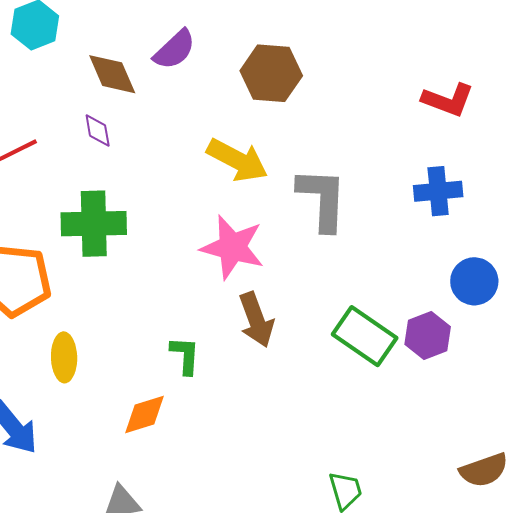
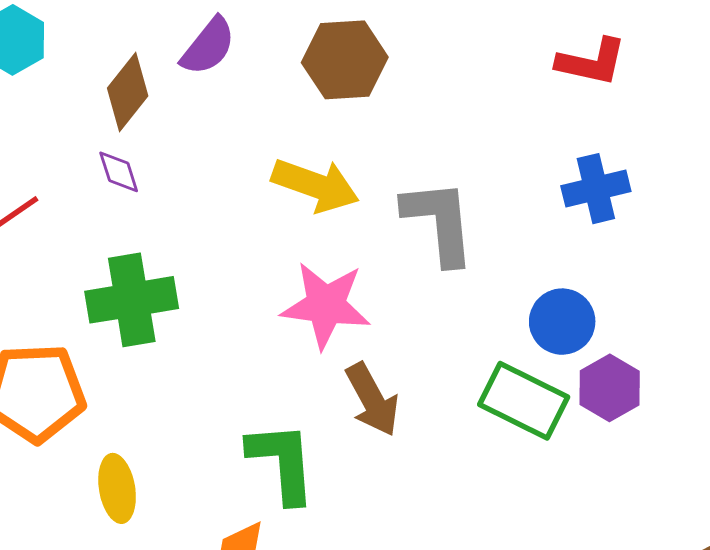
brown diamond: (112, 74) -> (128, 92), turned 70
blue circle: (474, 281) -> (562, 322), moved
green L-shape: (185, 355) -> (282, 462), size x1.6

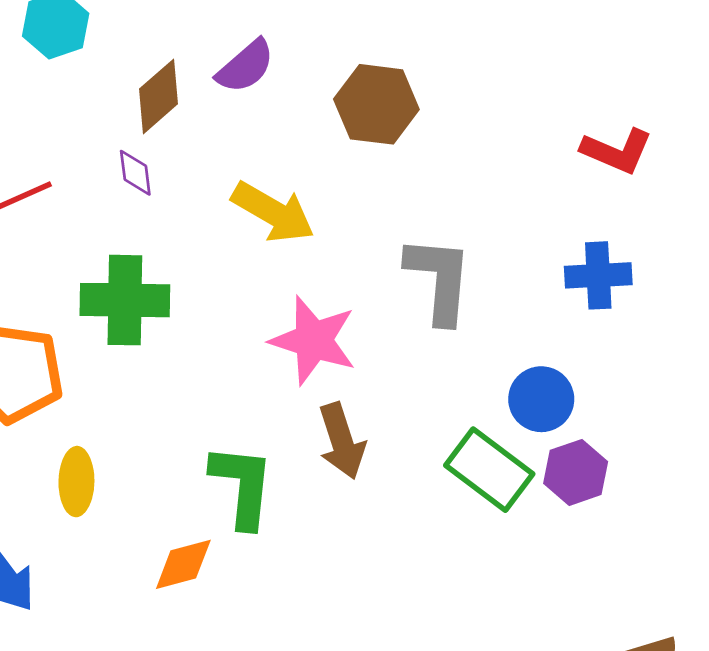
yellow arrow: (315, 185) -> (273, 212), moved

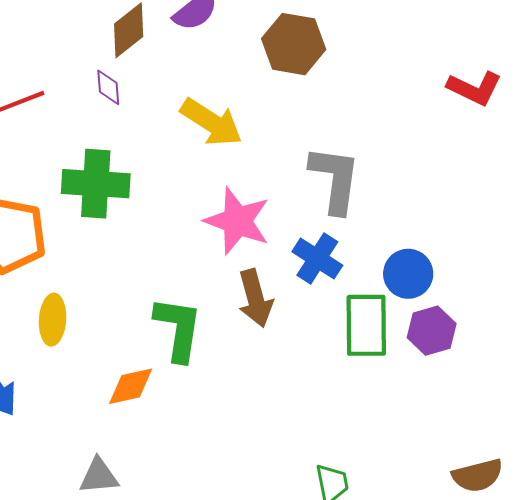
blue cross: (598, 275) -> (317, 258), moved, turned 33
green rectangle: (489, 470) -> (366, 325), turned 50

